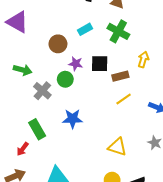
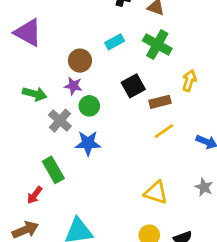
purple star: (76, 64) -> (73, 86), moved
black square: (100, 64) -> (133, 86), turned -30
blue star: (73, 119) -> (88, 143), moved

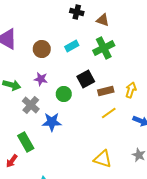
green cross: (157, 45) -> (104, 48), turned 35
brown circle: (80, 61) -> (42, 49), moved
yellow arrow: (189, 81) -> (131, 90), moved
green circle: (89, 106) -> (64, 94), moved

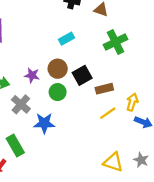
green cross: (104, 48) -> (115, 42), moved
brown circle: (42, 49) -> (58, 69), moved
yellow arrow: (131, 90) -> (132, 102), moved
yellow triangle: (103, 159) -> (113, 162), moved

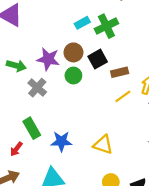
green cross: (115, 42) -> (106, 26), moved
purple star: (32, 75) -> (48, 59), size x1.5
blue star: (44, 123) -> (61, 141), moved
yellow triangle: (113, 162) -> (103, 145), moved

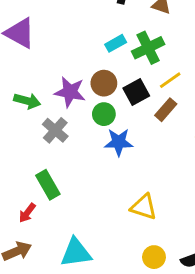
brown rectangle: (120, 72) -> (166, 110), turned -35
yellow line: (123, 96) -> (170, 80), moved
blue star: (61, 141) -> (119, 142), moved

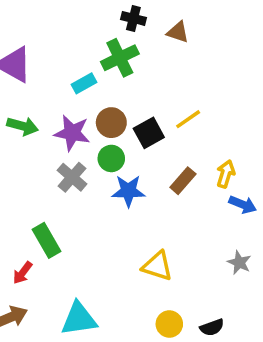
cyan rectangle: (116, 43) -> (84, 83), moved
green cross: (148, 48) -> (120, 58), moved
green arrow: (27, 101) -> (23, 126), moved
brown rectangle: (166, 110) -> (183, 181), moved
gray cross: (55, 130) -> (72, 177), moved

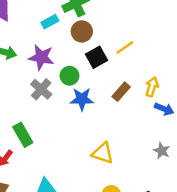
brown circle: (111, 123) -> (82, 31), moved

